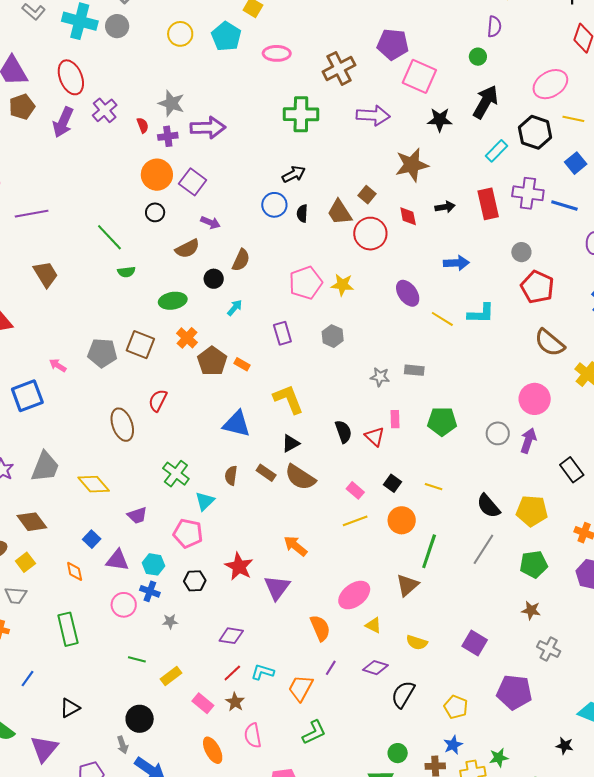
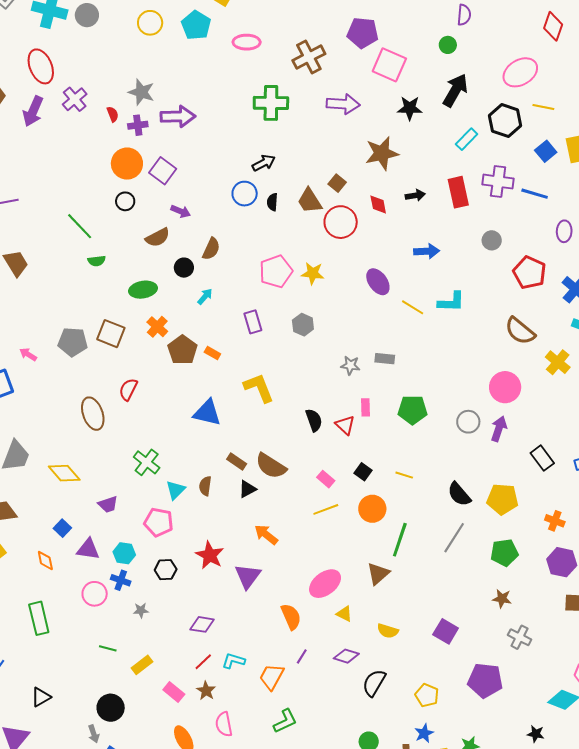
red pentagon: (537, 287) -> (529, 273), moved
black triangle: (291, 443) -> (247, 489), moved
brown semicircle: (231, 476) -> (205, 486), moved

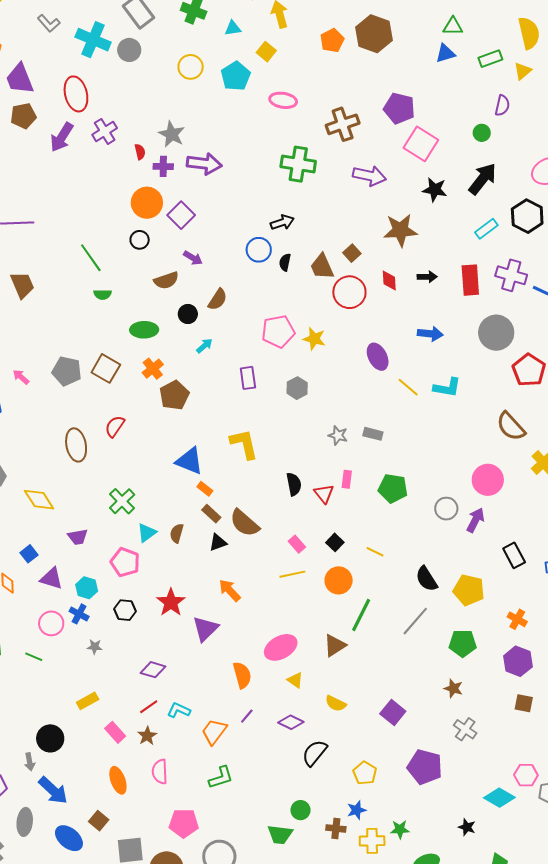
gray circle: (492, 240) -> (496, 333), size x1.8
orange rectangle: (212, 353) -> (205, 489), moved
green line: (108, 648) -> (34, 657), moved

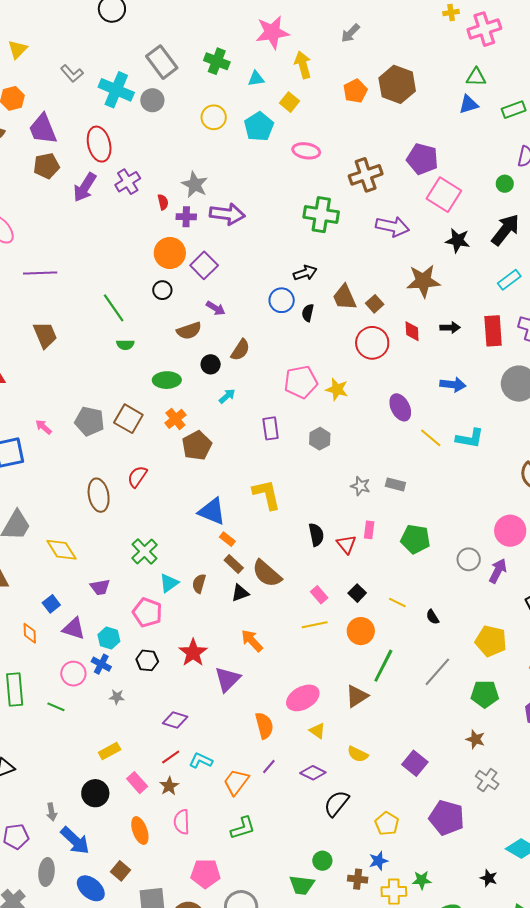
brown trapezoid: (322, 267) -> (345, 297), moved
black semicircle: (426, 579) -> (433, 617), moved, size x0.6
black circle: (50, 738) -> (95, 793), moved

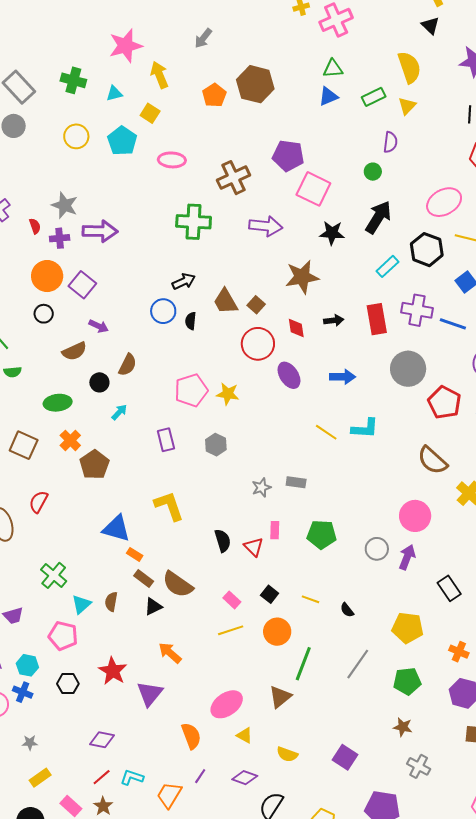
purple ellipse: (400, 407) -> (289, 375), moved
gray star: (360, 486) -> (261, 487), turned -30
gray star: (117, 697) -> (30, 743), moved

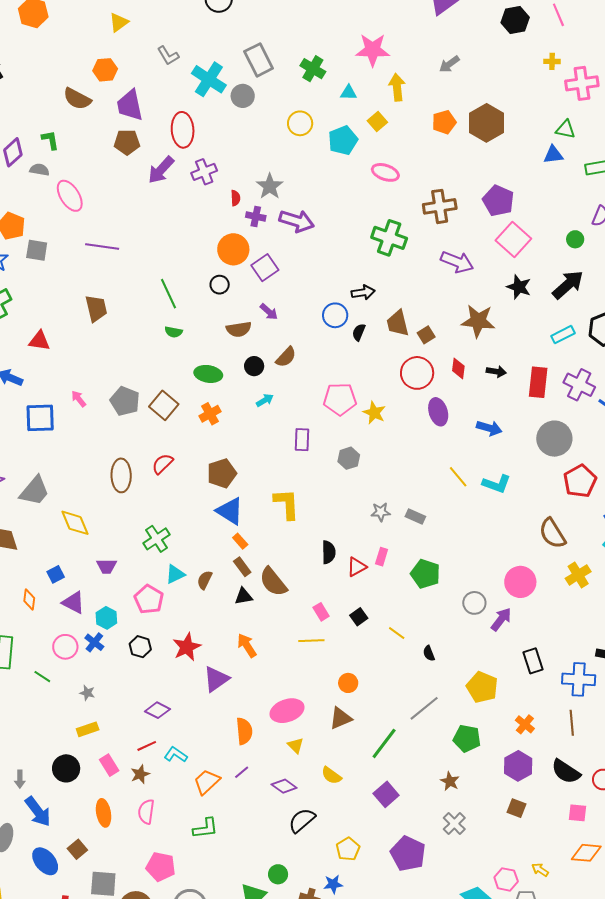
brown pentagon: (94, 465) -> (222, 473), moved
red triangle: (254, 547) -> (357, 567), turned 30
orange circle: (277, 632) -> (348, 683), moved, size x0.7
green line: (303, 664) -> (384, 743), moved

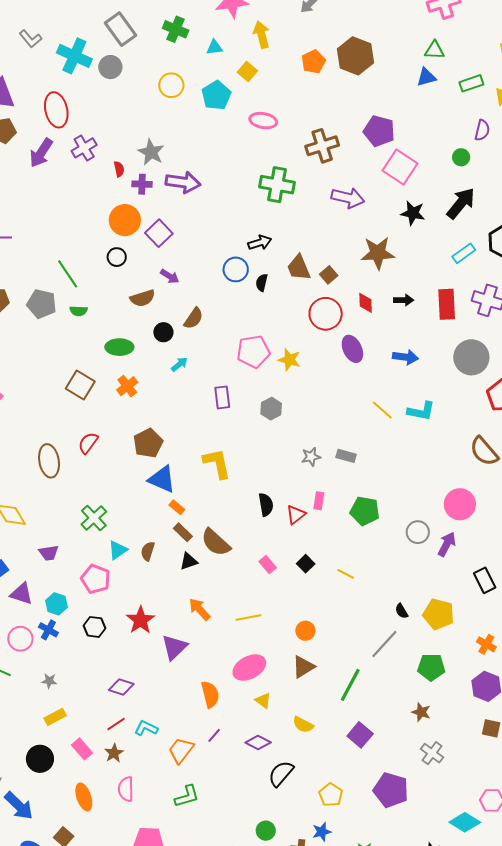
gray pentagon: (125, 401) -> (42, 304), moved
yellow line: (311, 641) -> (248, 618), moved
black semicircle: (429, 653) -> (401, 611), moved

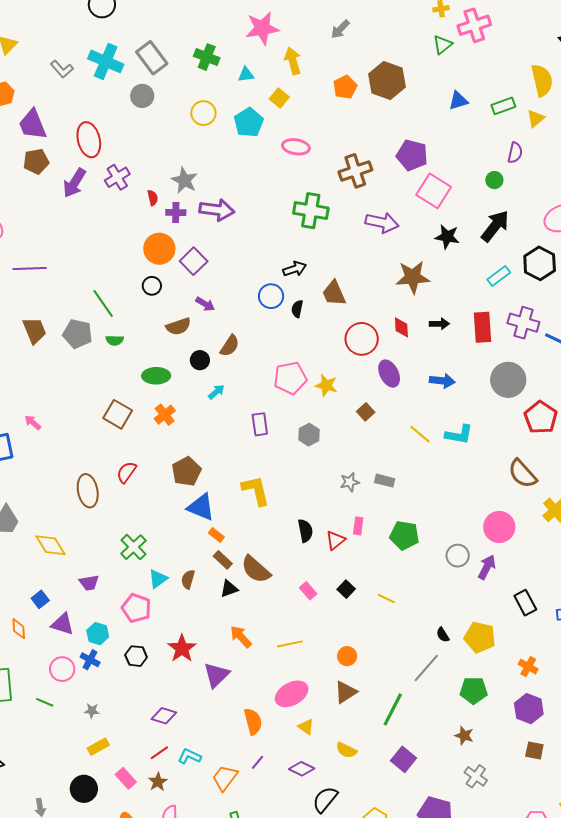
green triangle: (434, 50) -> (443, 45), moved, turned -40
cyan cross: (74, 56) -> (106, 61), moved
brown square: (329, 275) -> (366, 412), moved

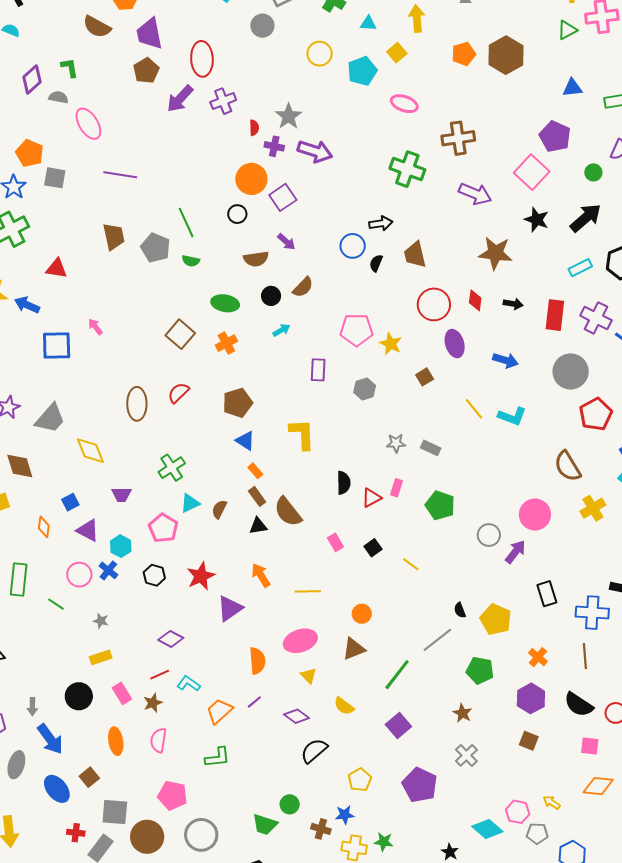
purple pentagon: (412, 155) -> (555, 136), moved
brown pentagon: (36, 161) -> (146, 71), turned -30
blue triangle: (201, 507) -> (245, 441), size x0.7

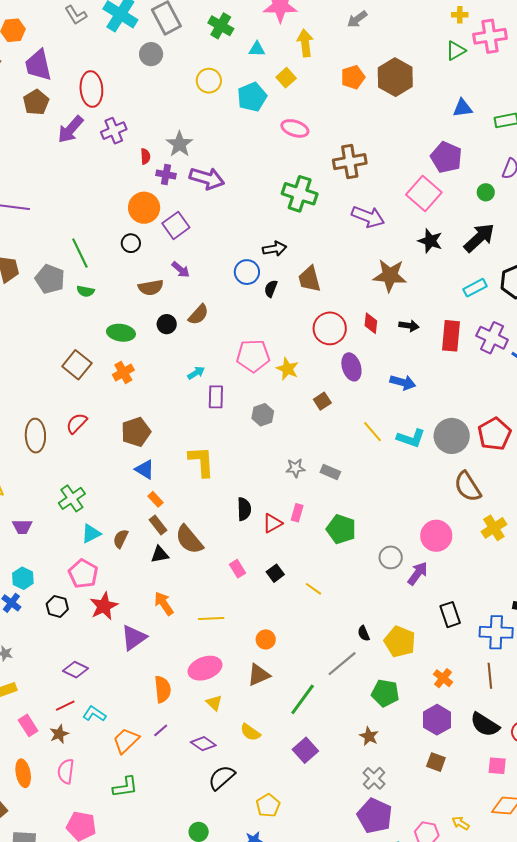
cyan arrow: (281, 330) -> (196, 373), moved
gray circle: (571, 371) -> (452, 436), moved
pink pentagon: (163, 528) -> (83, 574), moved
purple pentagon: (420, 785) -> (375, 816), moved

